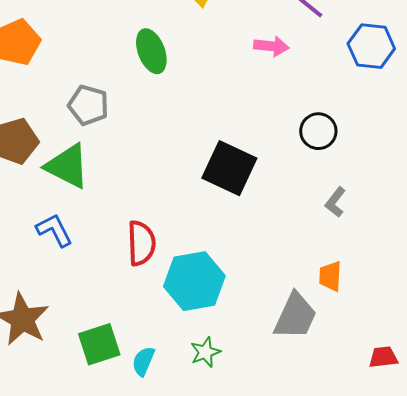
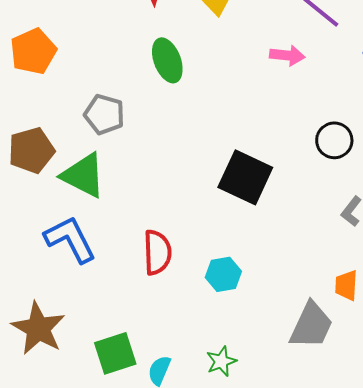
blue L-shape: (54, 230) -> (70, 239), size x1.4
cyan hexagon: (194, 281) -> (223, 274), moved, size x0.6

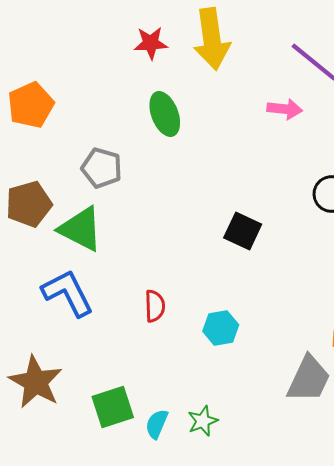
black square: (245, 177) -> (243, 231), size x0.7
red semicircle: (157, 252) -> (155, 306), size x0.7
green star: (221, 361) -> (203, 421), moved

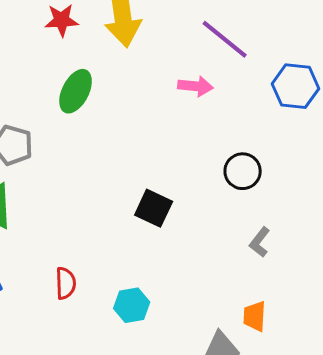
green ellipse: (165, 114) -> (76, 91), turned 48

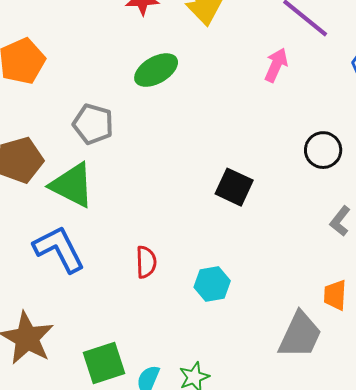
pink arrow: (196, 86) -> (276, 65), turned -72
green ellipse: (76, 91) -> (156, 70), turned 33

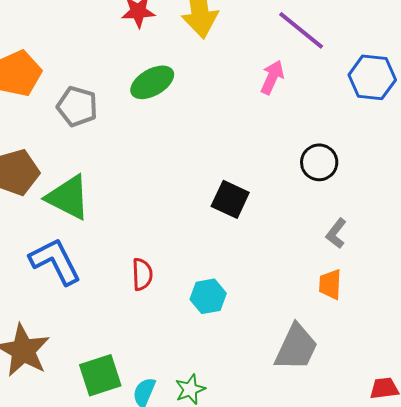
gray pentagon: (93, 124) -> (77, 106), moved
orange trapezoid: (335, 295) -> (330, 284), moved

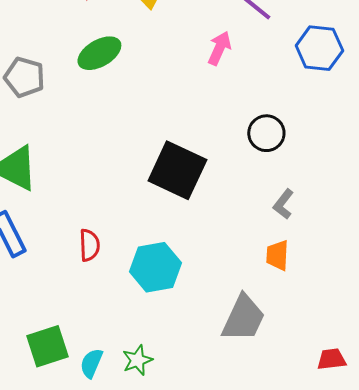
black square: (230, 199) -> (177, 170), size x1.5
cyan hexagon: (208, 296) -> (155, 267), size x1.4

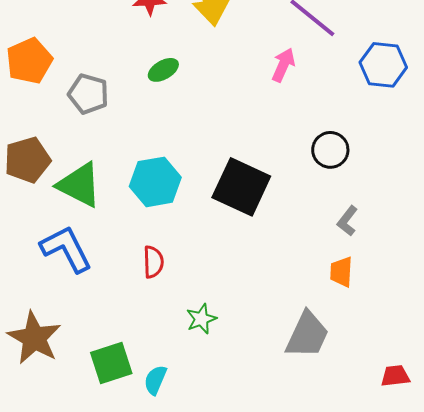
green ellipse: (99, 53) -> (163, 70), size x0.7
cyan hexagon: (155, 267) -> (155, 182), moved
green star: (137, 360) -> (201, 319), moved

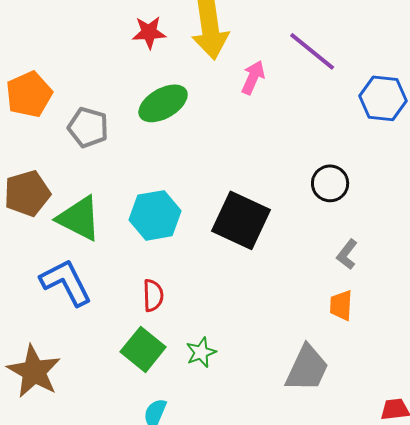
pink arrow: (283, 65) -> (253, 77), moved
green ellipse: (163, 70) -> (163, 103), size x1.6
green square: (111, 363) -> (143, 349), moved, turned -33

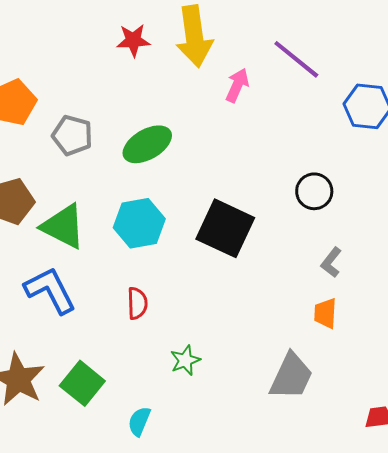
green ellipse: (163, 103) -> (147, 144), moved
green square: (143, 349) -> (82, 383), moved

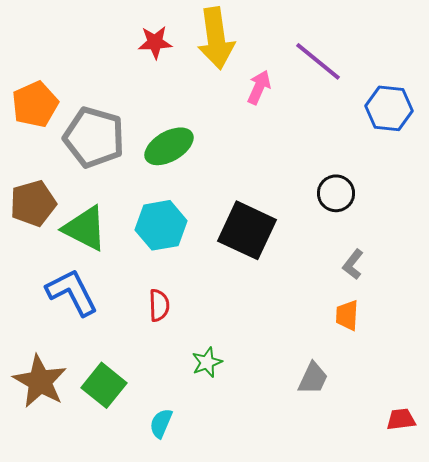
gray pentagon: (72, 135) -> (94, 137), size x1.5
gray trapezoid: (291, 376) -> (313, 378), size x0.7

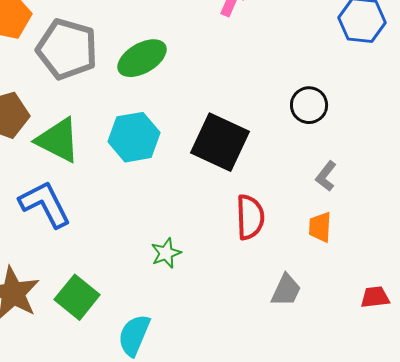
red semicircle: (159, 305) -> (250, 217), moved, size x1.4
green star: (207, 362) -> (166, 253), moved
red trapezoid: (401, 419) -> (375, 297), moved
cyan semicircle: (161, 423) -> (134, 335), size x1.4

